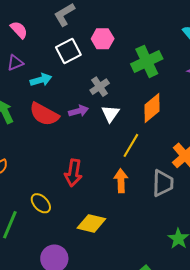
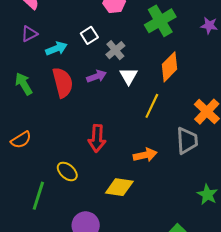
white square: (68, 51) -> (89, 35), moved, size x0.7
red semicircle: (44, 114) -> (63, 83), turned -128
orange arrow: (121, 181) -> (145, 155), moved, turned 85

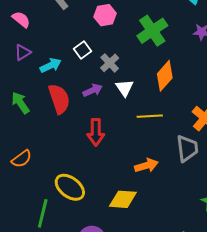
yellow line: (152, 106) -> (150, 116), turned 65
red arrow: (97, 138) -> (96, 132), moved
yellow ellipse: (67, 171) -> (70, 187), size x1.4

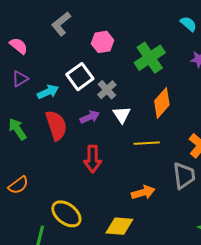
white square: (83, 50) -> (80, 77), size x1.5

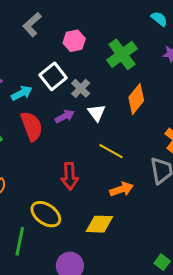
yellow line: (147, 143) -> (111, 151), moved, turned 35
red arrow: (93, 159) -> (70, 176), moved

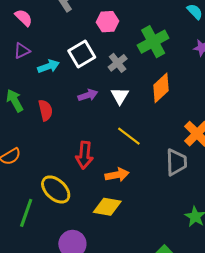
gray cross: (81, 88) -> (118, 63), moved
red semicircle: (32, 126) -> (45, 110), moved, size x0.7
orange arrow: (122, 189) -> (117, 175), moved

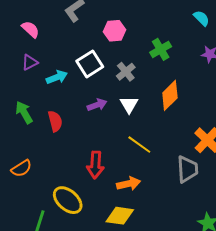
green cross: (153, 42) -> (161, 49), size x0.7

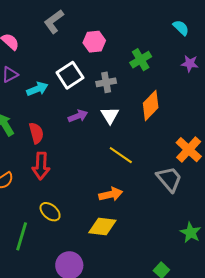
gray cross: (126, 72) -> (106, 82), turned 30
red arrow: (95, 165) -> (41, 166), moved
gray trapezoid: (187, 169) -> (169, 179), turned -36
yellow ellipse: (68, 200) -> (50, 212), size x0.7

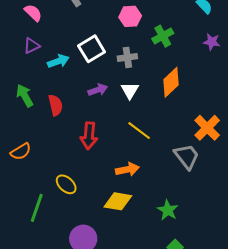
pink hexagon: (94, 42) -> (130, 16), moved
red arrow: (41, 166) -> (89, 136), moved
green star: (191, 233) -> (168, 210), moved

